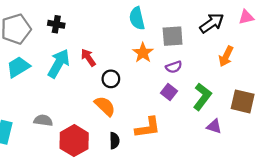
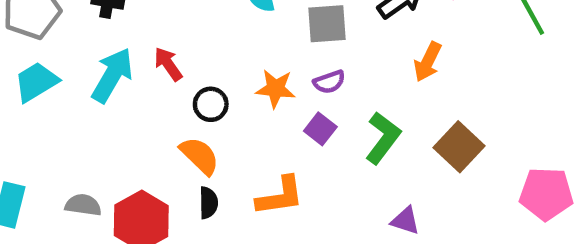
orange star: (143, 53) -> (276, 89), moved, turned -30
brown square: (243, 101) -> (459, 147), turned 30
gray semicircle: (43, 120) -> (83, 205), moved
purple triangle: (214, 126) -> (405, 221), moved
black semicircle: (114, 141) -> (208, 203), moved

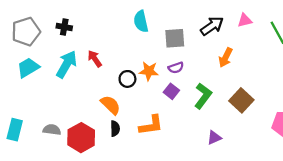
black circle: (211, 104) -> (127, 79), moved
purple triangle: (405, 221) -> (214, 138), turned -42

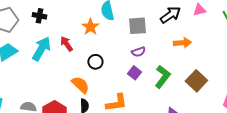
orange arrow: (226, 58) -> (182, 43), turned -120
orange star: (149, 71) -> (90, 27), moved, turned 30

